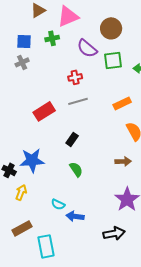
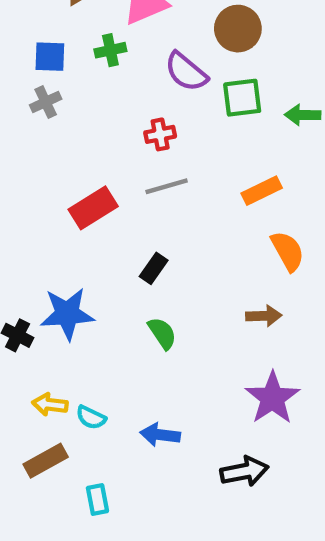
yellow arrow: (21, 192) -> (50, 404), moved, turned -105
cyan semicircle: (58, 204) -> (91, 417), moved
cyan rectangle: (46, 246) -> (97, 500), size x0.6

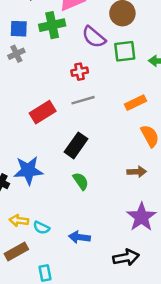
green cross: (110, 50) -> (52, 25), size x1.5
black rectangle: (154, 268) -> (76, 145), size x1.5

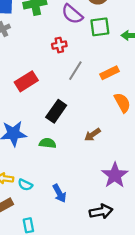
gray line: (83, 100) -> (75, 71), moved, turned -42
brown arrow: (137, 172) -> (92, 135), moved, turned 147
green semicircle: (81, 181) -> (48, 143), moved, turned -49
blue arrow: (80, 237) -> (59, 193), turned -126

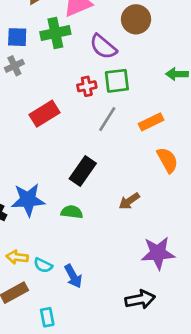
green square: (100, 27) -> (117, 81), moved
red rectangle: (26, 81) -> (44, 114), moved
purple star: (115, 175) -> (158, 253), turned 30
blue arrow: (59, 193) -> (73, 276), moved

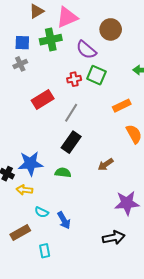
green square: (117, 81) -> (96, 75), turned 30
gray line: (107, 119) -> (71, 113), moved
yellow arrow: (17, 257) -> (24, 190), moved

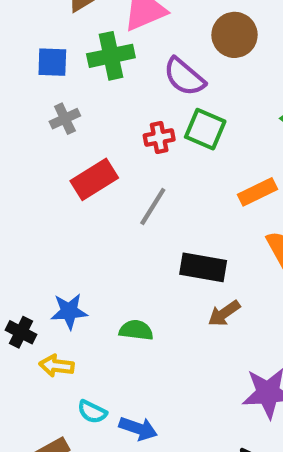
gray cross: (20, 64) -> (65, 119), moved
black rectangle: (71, 142) -> (203, 267), moved, turned 65
blue star: (30, 163) -> (69, 311), size x0.7
blue arrow: (64, 220) -> (138, 429), turned -42

